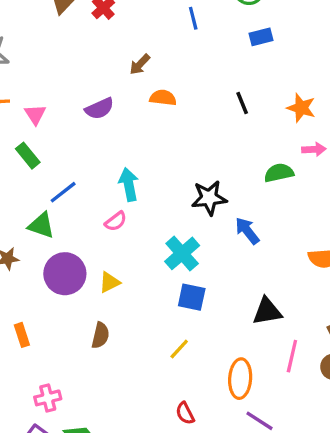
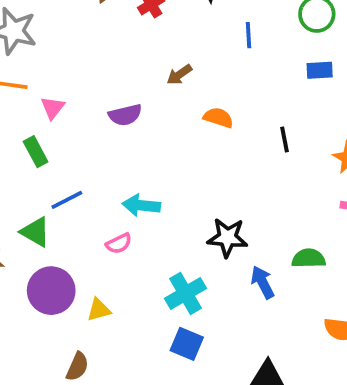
orange semicircle: (163, 98) -> (218, 118), moved
green semicircle: (279, 173) -> (309, 258), moved
cyan arrow: (129, 184) -> (141, 205), turned -84

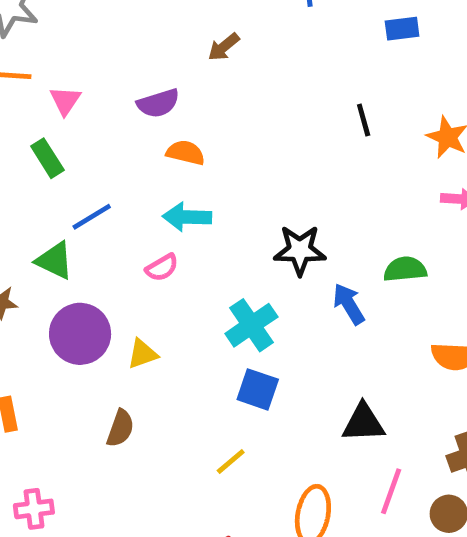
orange semicircle: (218, 118) -> (186, 153), moved

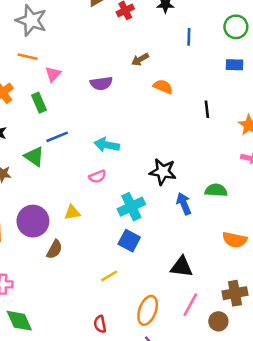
orange semicircle: (186, 153) -> (163, 87), moved
pink semicircle: (162, 268) -> (97, 177), moved
purple circle: (80, 334) -> (33, 221), moved

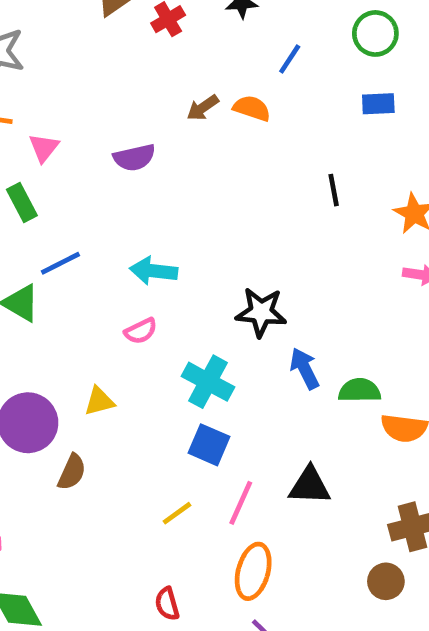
blue line: (189, 37) -> (290, 59), turned 36
orange semicircle: (163, 87) -> (252, 108), moved
green semicircle: (216, 190) -> (359, 390), moved
cyan cross: (131, 207) -> (208, 382), turned -32
pink line: (190, 305) -> (241, 503), moved

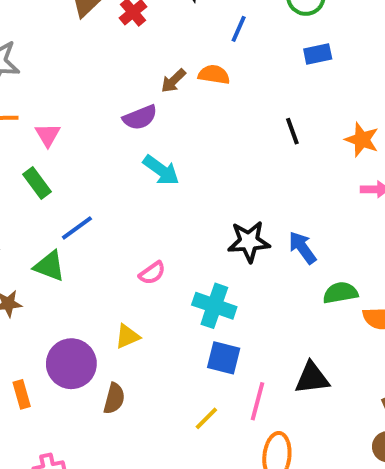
purple semicircle: (134, 158) -> (140, 117), moved
cyan arrow: (154, 271) -> (161, 170), moved, turned -141
blue arrow: (305, 369) -> (302, 248), moved

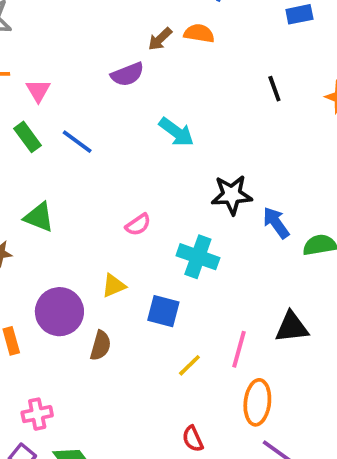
cyan arrow: (161, 170) -> (176, 132), moved
blue line: (77, 228) -> (77, 142), moved, turned 72
blue arrow: (302, 248) -> (276, 223), moved
blue square: (224, 358) -> (163, 311), moved

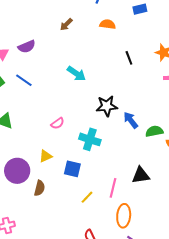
orange semicircle: (199, 33) -> (108, 24), moved
purple semicircle: (127, 74) -> (27, 47), moved
black line: (274, 89) -> (129, 58), moved

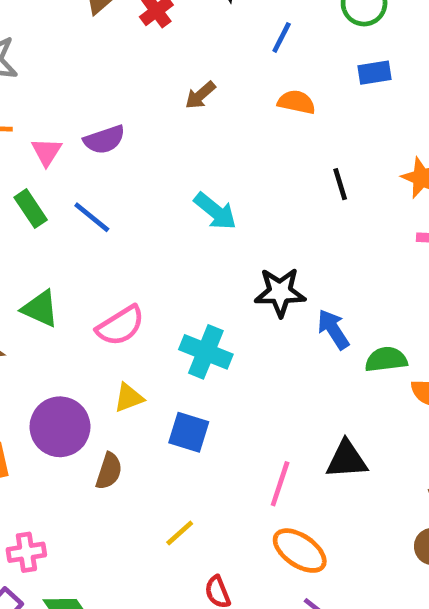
pink semicircle: (58, 123) -> (120, 326), moved, size x1.5
cyan cross: (90, 139) -> (206, 352), moved
yellow line: (87, 197) -> (180, 533), moved
orange ellipse: (124, 216) -> (300, 551), turned -65

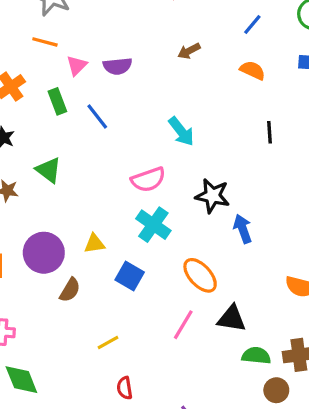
pink semicircle: (120, 326) -> (148, 180), moved
green semicircle: (386, 359) -> (256, 356), moved
orange ellipse: (300, 551) -> (200, 275), moved

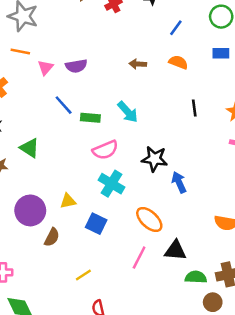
brown arrow: (189, 51) -> (138, 64), moved, turned 35
green rectangle: (57, 101) -> (90, 118), moved, turned -60

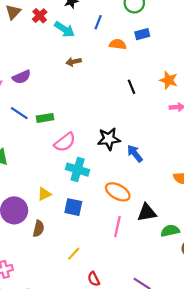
orange semicircle: (178, 62) -> (118, 44), moved
cyan arrow: (128, 112) -> (64, 29), moved

